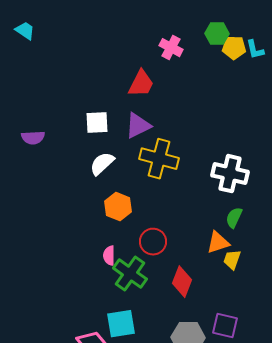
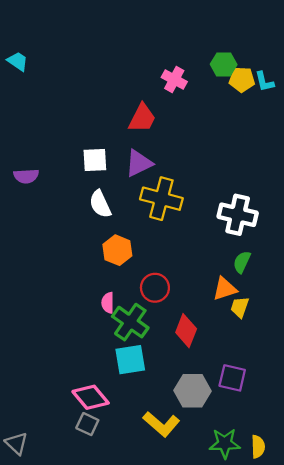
white semicircle: (102, 164) -> (100, 204), turned -72
cyan square: (121, 324) -> (130, 360), moved

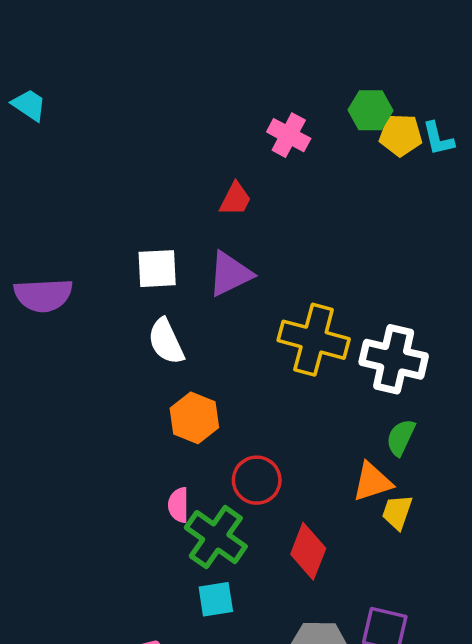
red trapezoid: (142, 118) -> (235, 199), size x0.7
purple semicircle: (26, 176) -> (43, 295), size x1.4
yellow cross: (161, 199) -> (314, 340), moved
cyan square: (130, 360) -> (216, 599), size x0.7

